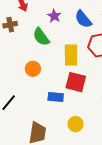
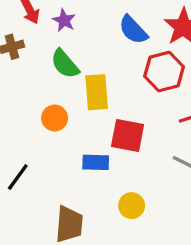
purple star: (54, 16) -> (64, 20), moved
yellow rectangle: (71, 55) -> (97, 92), moved

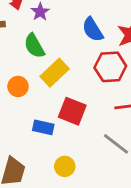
yellow rectangle: (97, 92) -> (55, 73), turned 40

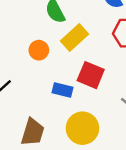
yellow circle: (65, 166) -> (82, 128), size x1.6

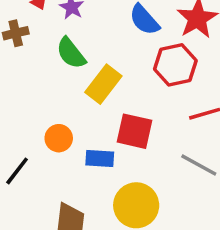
orange circle: (39, 50) -> (59, 138), moved

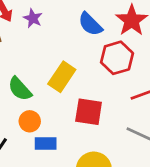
green semicircle: (71, 53) -> (20, 89), moved
blue rectangle: (100, 158) -> (46, 143), moved

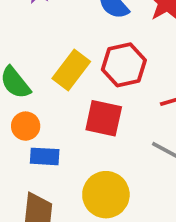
red hexagon: (117, 58) -> (124, 65), moved

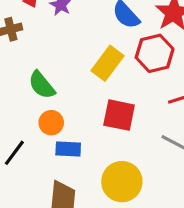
red hexagon: (124, 65) -> (155, 53), moved
yellow rectangle: (71, 70) -> (107, 63), moved

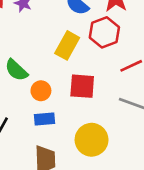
orange circle: (51, 123) -> (41, 91), moved

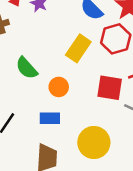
red square: (82, 86) -> (110, 88), moved
orange circle: (41, 91) -> (59, 87), moved

